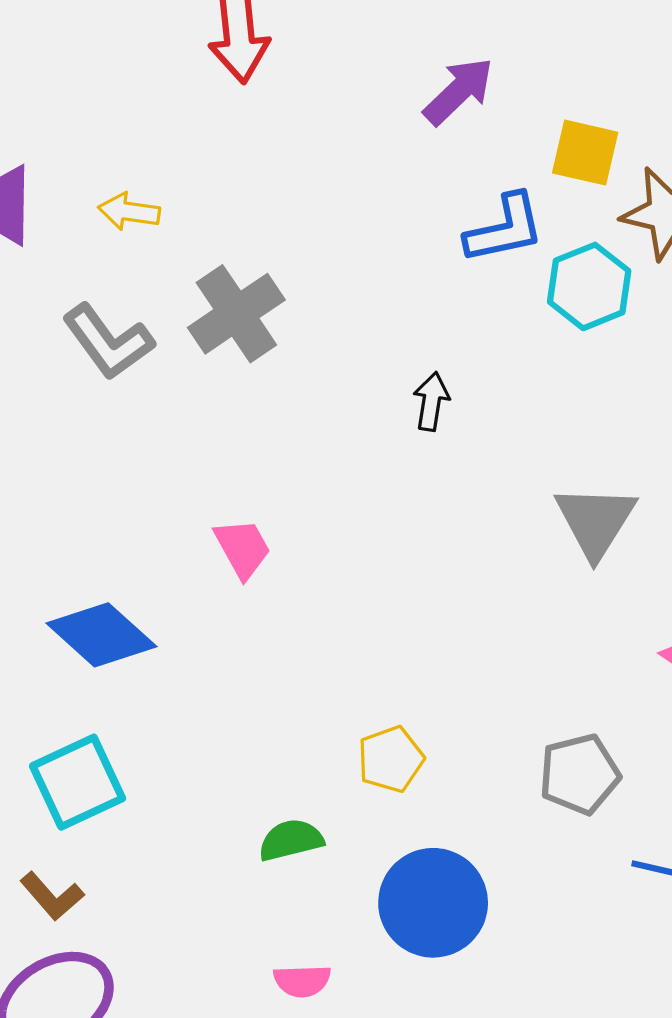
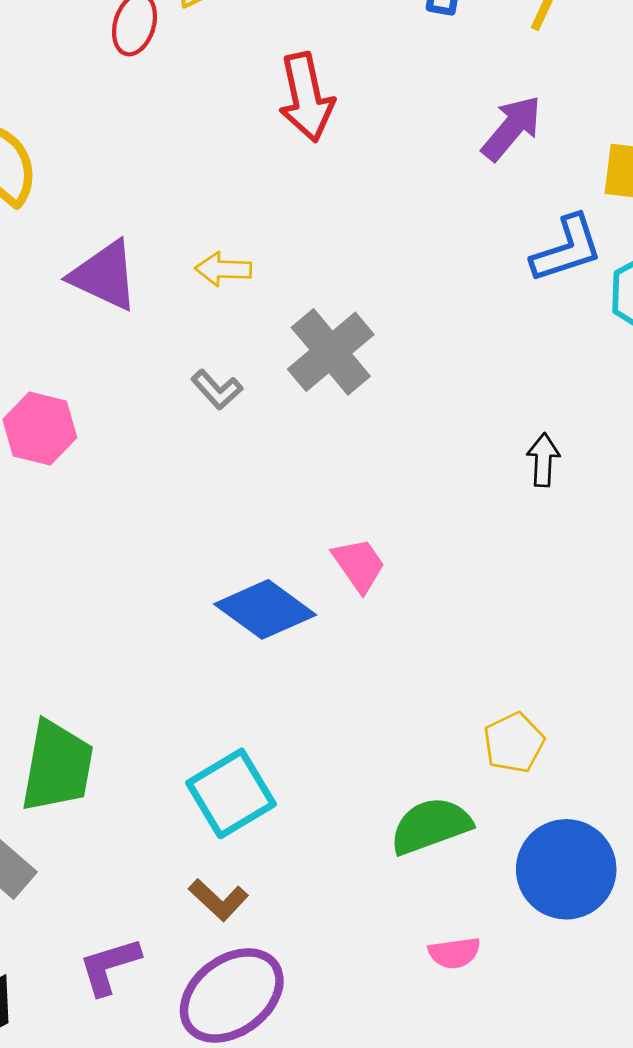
gray L-shape: (108, 342) -> (217, 390), size x0.6
black arrow: (431, 401) -> (543, 460), moved
blue diamond: (101, 635) -> (265, 609), moved
green semicircle: (291, 840) -> (431, 826), size x1.4

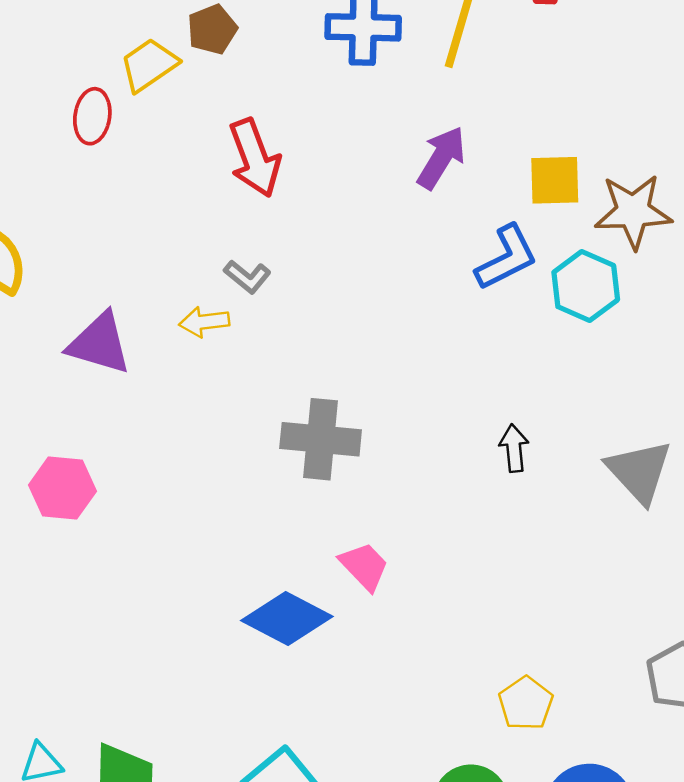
gray cross: (331, 352) -> (321, 439), moved, turned -36
gray L-shape: (217, 390) -> (247, 277), moved

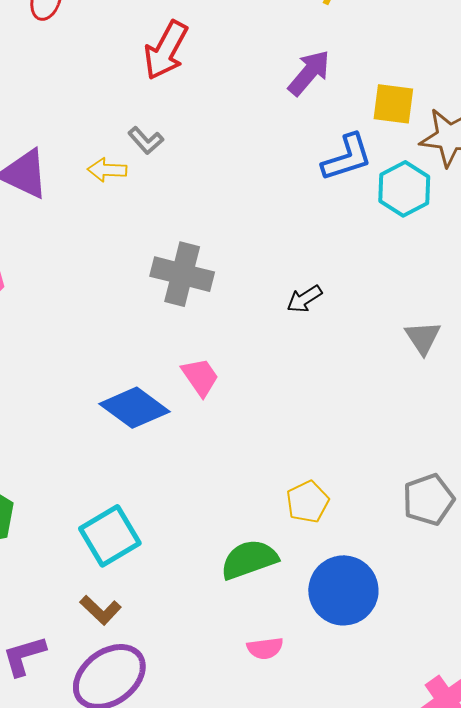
red arrow: (255, 158) -> (166, 50), turned 40
black arrow: (514, 448) -> (304, 299), moved, turned -126
gray triangle: (639, 471) -> (423, 338), size x0.7

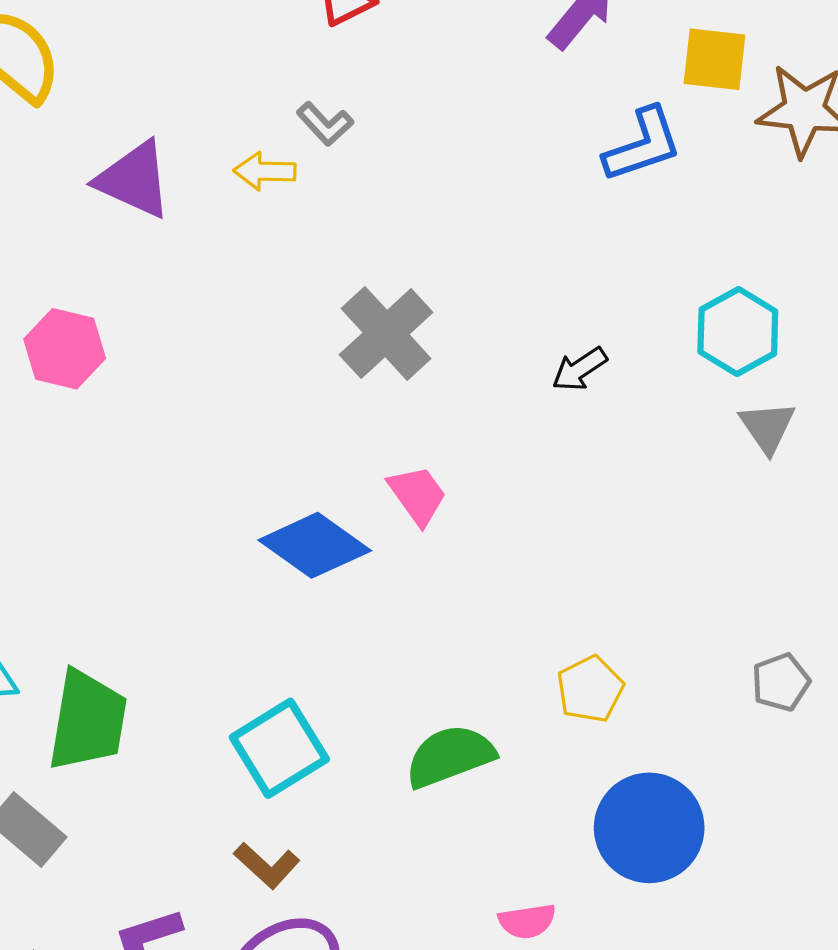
cyan hexagon: (404, 189) -> (738, 332), moved
gray cross: (182, 274) -> (386, 333), turned 34
gray pentagon: (428, 500) -> (781, 682), size x0.7
green semicircle: (249, 559) -> (450, 756), moved

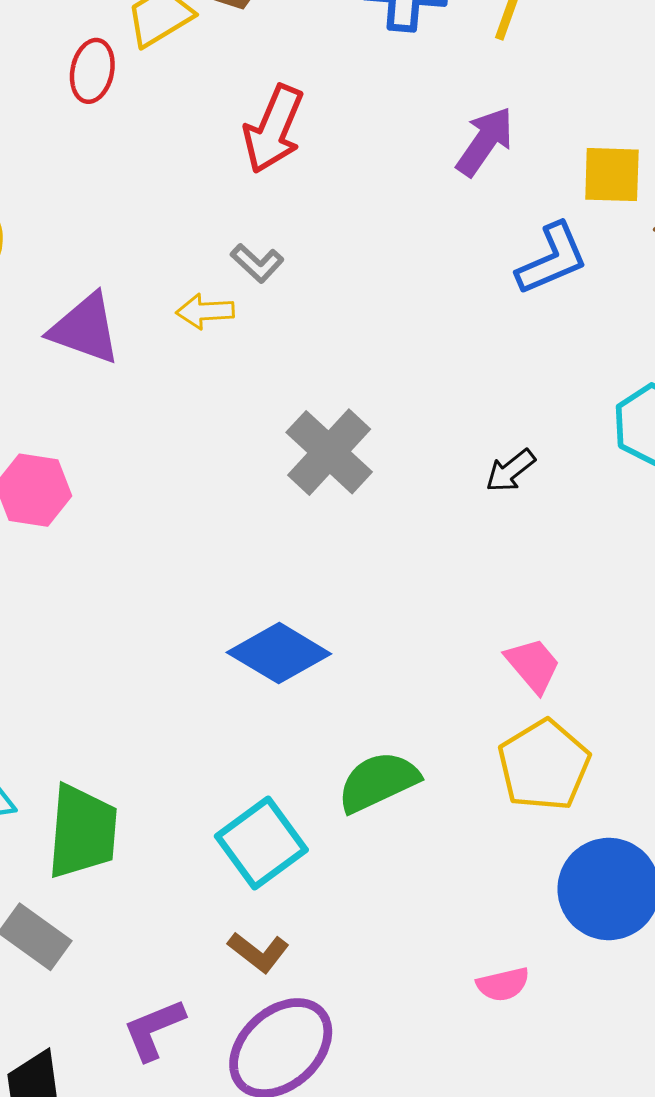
pink trapezoid: (417, 495) -> (533, 665), moved
yellow pentagon: (590, 689) -> (544, 765), size x1.5
green semicircle: (450, 756) -> (378, 782), moved

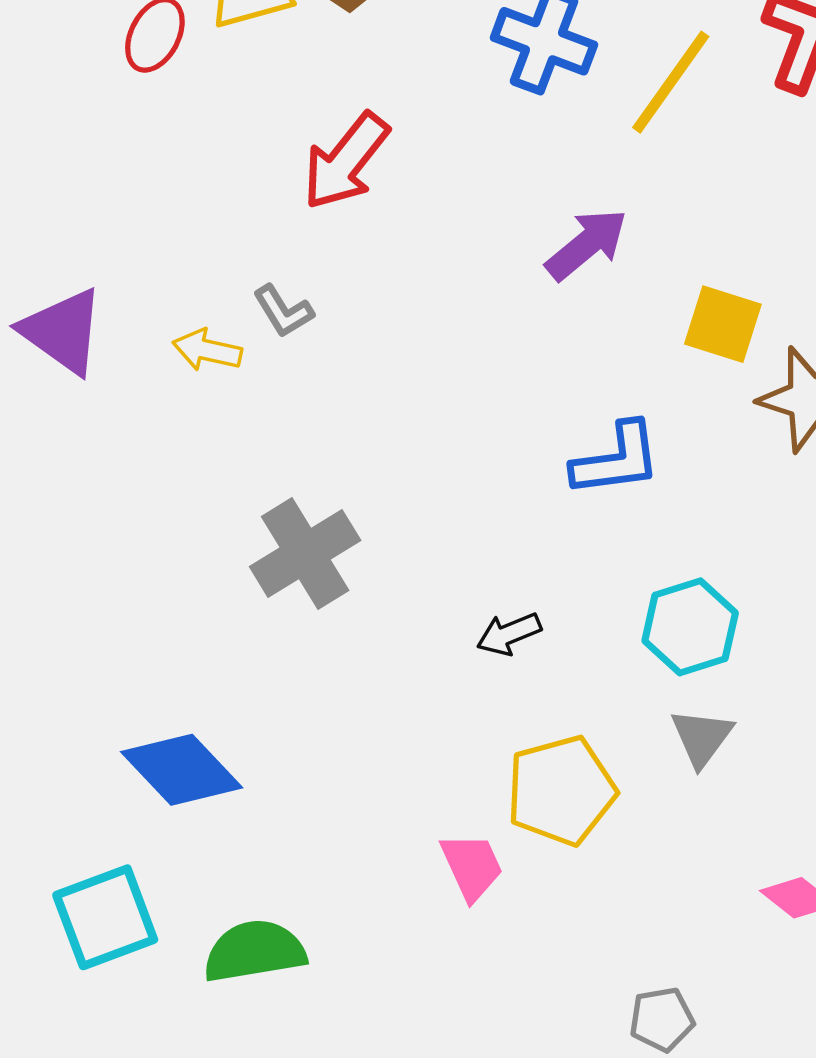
blue L-shape: (552, 259) -> (616, 460), moved
yellow pentagon: (544, 765) -> (561, 791), moved
cyan square: (261, 843) -> (105, 917), moved

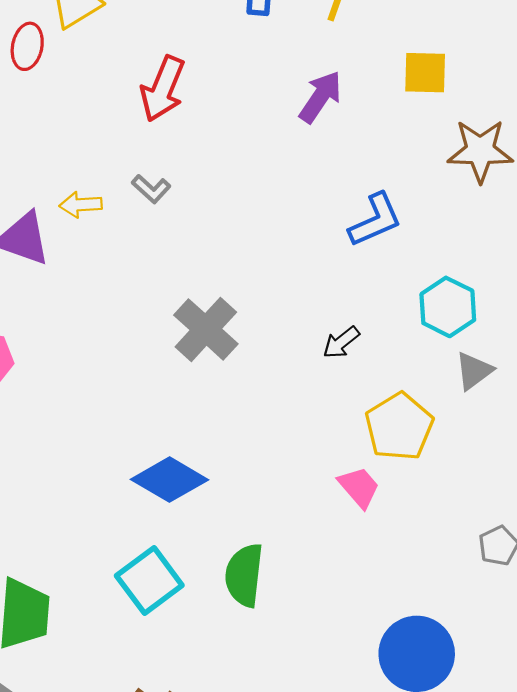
yellow square: (723, 324) -> (425, 73), moved
yellow arrow: (207, 350) -> (81, 205), moved
gray triangle: (702, 737) -> (474, 371), turned 33
green semicircle: (255, 951) -> (244, 575), turned -58

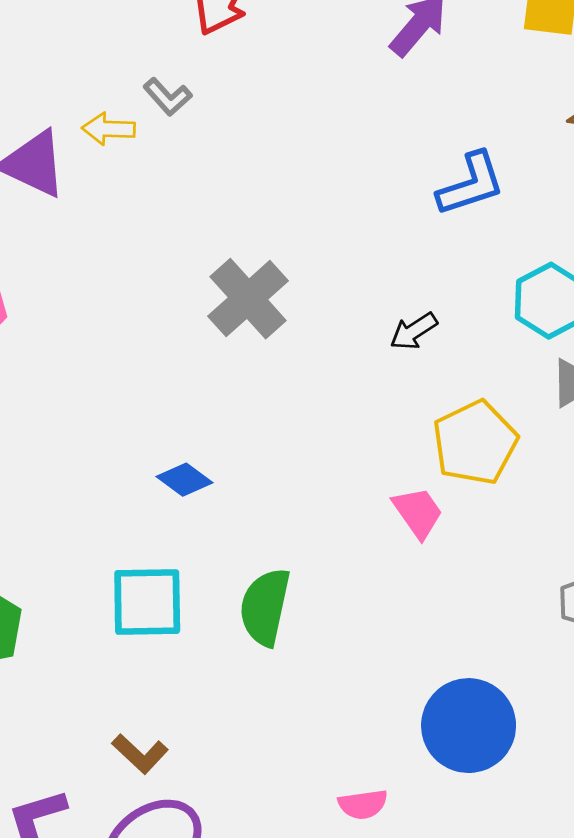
gray L-shape: (151, 189) -> (168, 97), moved
blue diamond: (169, 480) -> (185, 480), size x0.6
cyan square: (149, 581) -> (147, 602), turned 30

